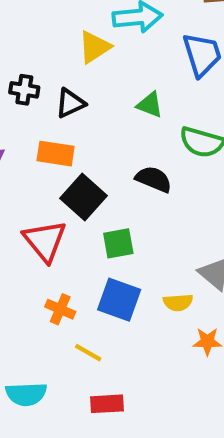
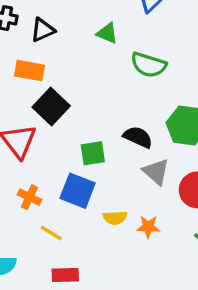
black semicircle: (154, 179) -> (138, 137), moved
green square: (118, 243) -> (93, 153), moved
yellow semicircle: (178, 302) -> (115, 218), moved

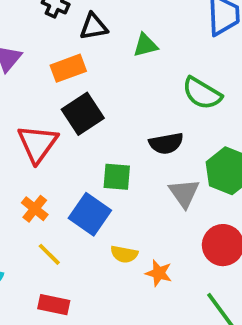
green triangle: (107, 33) -> (145, 45), moved, turned -50
orange rectangle: (29, 71) -> (68, 68), turned -44
black semicircle: (138, 137) -> (166, 143), moved, turned 132
gray triangle: (156, 172) -> (184, 193), moved

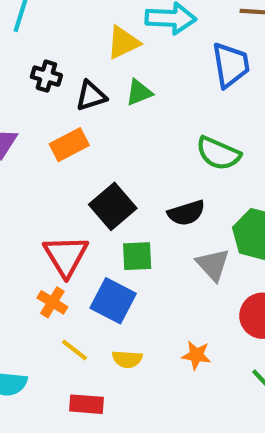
green triangle: (145, 45) -> (139, 92), moved
black square: (83, 114) -> (113, 206), moved
red triangle: (38, 144) -> (66, 256), moved
yellow semicircle: (124, 254) -> (127, 359), moved

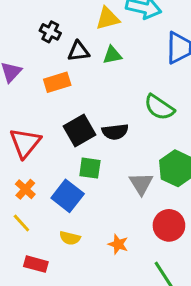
black semicircle: (186, 213) -> (115, 132), moved
red triangle: (66, 256) -> (25, 143), moved
yellow line: (75, 350) -> (21, 223), moved

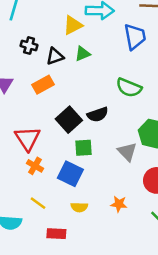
orange cross: (25, 189) -> (35, 166), moved

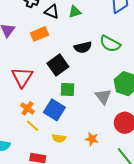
black triangle: (55, 56) -> (52, 12), turned 35
black semicircle: (98, 115) -> (83, 47), moved
orange cross: (35, 166) -> (27, 108), moved
yellow line: (38, 203) -> (33, 126), moved

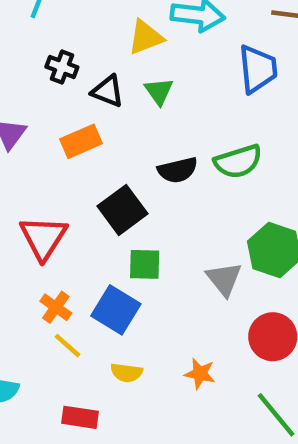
green triangle: (75, 12) -> (159, 91), turned -48
green semicircle: (110, 44) -> (238, 162), turned -45

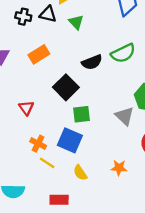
black triangle: (108, 91) -> (48, 14), moved
red triangle: (43, 238) -> (26, 108), size x0.6
yellow semicircle: (126, 373) -> (80, 173), turned 56

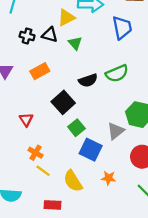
green square: (82, 114) -> (76, 128), turned -35
gray triangle: (125, 116) -> (116, 131), turned 36
blue square: (70, 140) -> (91, 150), moved
yellow semicircle: (80, 173) -> (73, 181), size x1.5

